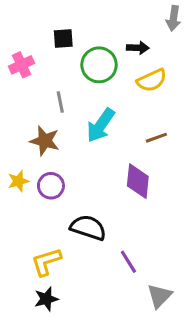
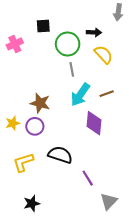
yellow semicircle: (152, 80) -> (103, 55), turned -108
gray line: (60, 102) -> (72, 69), moved
cyan arrow: (101, 125) -> (80, 95), moved
brown star: (45, 141) -> (40, 103), moved
yellow L-shape: (46, 262) -> (23, 162), moved

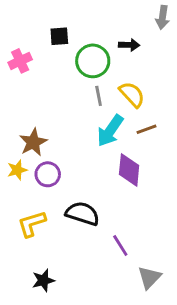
yellow semicircle: (103, 55) -> (132, 94), moved
brown star: (40, 103) -> (33, 142), moved, turned 30

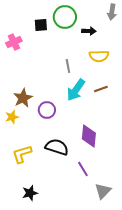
green circle: (93, 61) -> (65, 17), moved
yellow semicircle: (132, 94) -> (99, 56), moved, turned 132
purple diamond: (129, 170) -> (89, 136), moved
purple circle: (48, 174) -> (47, 110), moved

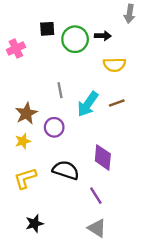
green circle: (65, 17) -> (75, 39), moved
gray line: (68, 66) -> (60, 90), moved
yellow star: (12, 117) -> (23, 141), moved
gray triangle: (103, 191) -> (97, 228), moved, turned -42

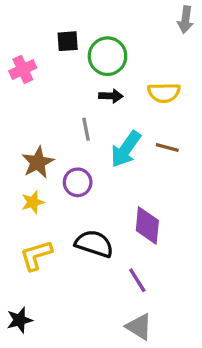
black arrow: (103, 36) -> (111, 96), moved
brown line: (117, 103) -> (167, 147), turned 35
black star: (34, 223) -> (20, 320), moved

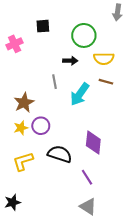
green circle: (107, 56) -> (84, 35), moved
brown line: (167, 147) -> (106, 82), moved
purple circle: (78, 182) -> (41, 126), moved

